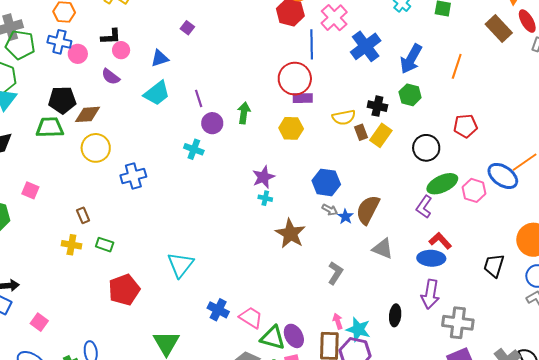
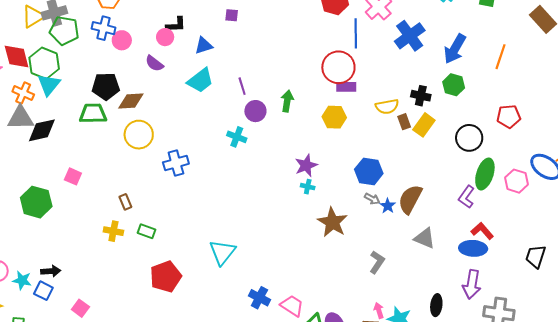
purple square: (187, 28) -> (232, 15), turned -32
black L-shape: (111, 37) -> (176, 25), moved
green ellipse: (442, 184) -> (485, 174), turned -48

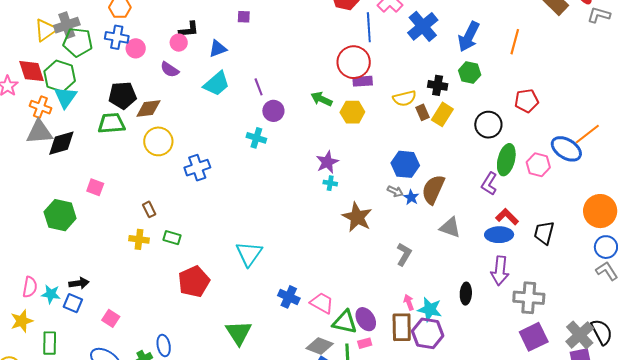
green arrow: (287, 101) -> (322, 99), moved, turned -70
blue hexagon: (369, 171) -> (405, 164), moved
black trapezoid: (536, 256) -> (544, 233), moved

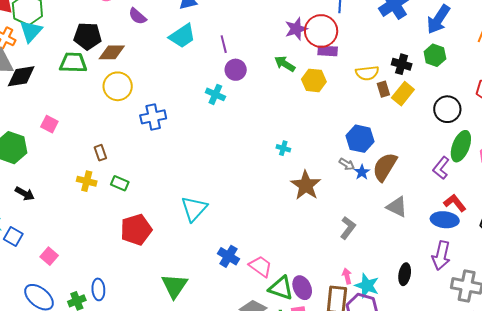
purple star: (327, 162) -> (296, 29), moved
black arrow: (79, 283) -> (25, 194), moved, turned 30

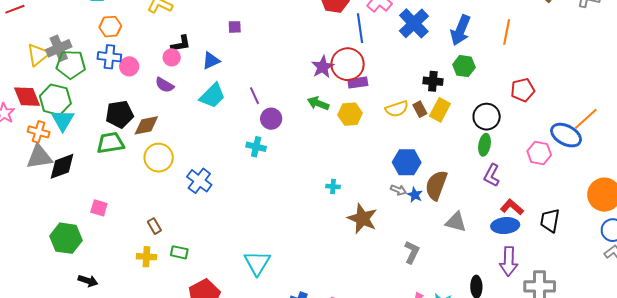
yellow semicircle: (367, 73) -> (397, 109), moved
blue cross: (153, 117) -> (199, 181), turned -30
green ellipse: (461, 146) -> (484, 145), moved, size x0.7

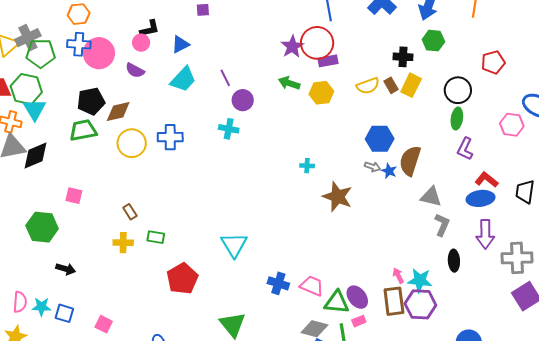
pink circle: (129, 66) -> (99, 53), size x1.6
blue cross: (199, 181) -> (170, 137), moved, turned -35
gray L-shape: (412, 252) -> (442, 225), moved

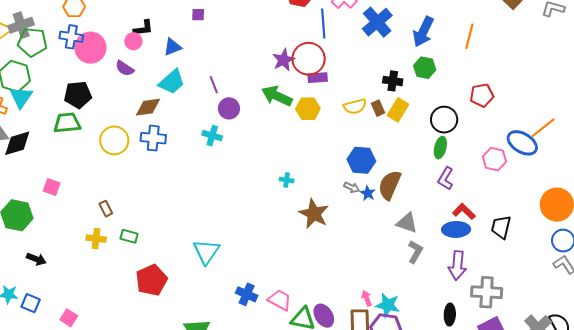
green arrow: (289, 83) -> (277, 96), size x1.4
brown diamond: (118, 111) -> (148, 107), moved
black ellipse: (454, 261) -> (450, 315), moved

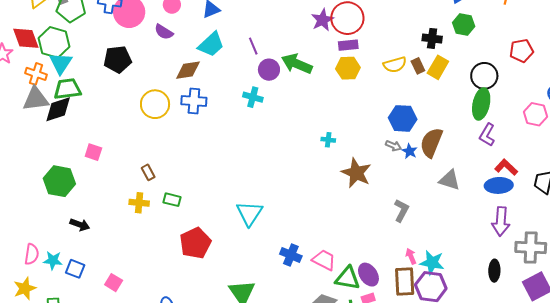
purple rectangle: (318, 78) -> (348, 45), moved
green arrow: (277, 96) -> (297, 64), moved
green trapezoid: (67, 123) -> (67, 89), moved
green ellipse: (440, 148) -> (481, 104), size x1.4
gray L-shape: (415, 252) -> (401, 211), moved

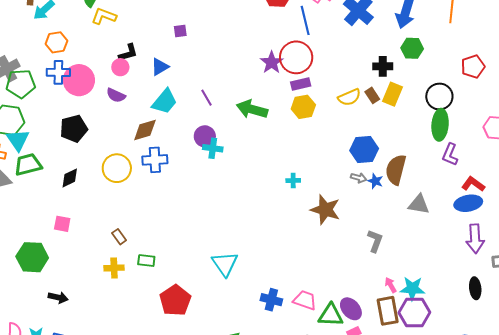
purple circle: (269, 70) -> (205, 136), moved
black diamond: (58, 109) -> (70, 178), moved, size x0.7

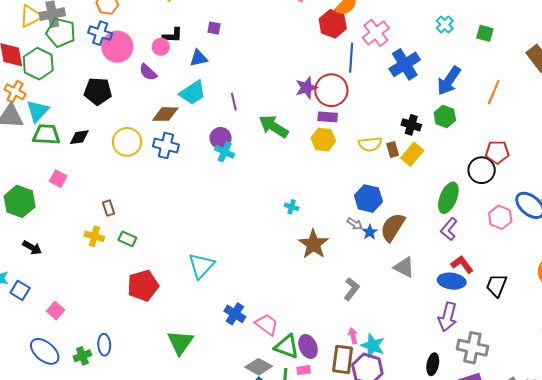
purple square: (180, 31) -> (214, 28), moved
black circle: (439, 96) -> (482, 170), moved
cyan triangle: (18, 140) -> (37, 111), moved
green trapezoid: (28, 165) -> (46, 134), moved

